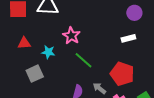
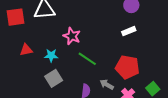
gray square: (35, 74) -> (54, 78), moved

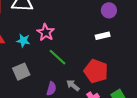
cyan star: (51, 55) -> (23, 41), moved

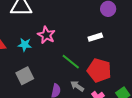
white rectangle: (103, 36) -> (95, 37), moved
green line: (57, 57) -> (71, 62), moved

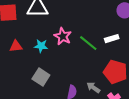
green line: (71, 62) -> (88, 43), moved
gray square: (25, 76) -> (41, 77), turned -30

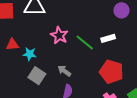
cyan star: (41, 46) -> (30, 54), moved
gray arrow: (93, 87) -> (64, 71), moved

